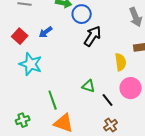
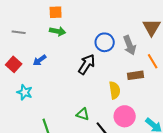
blue circle: (82, 14) -> (105, 42), moved
cyan star: (31, 64) -> (25, 92), size x0.7

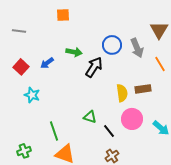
green arrow: (58, 31) -> (74, 52), moved
gray line: (19, 32) -> (19, 31), moved
brown rectangle: (136, 75) -> (143, 89), moved

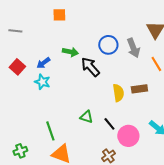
black arrow: (94, 67) -> (90, 67), turned -75
cyan star: (32, 95) -> (42, 82), moved
pink circle: (132, 119) -> (128, 136), moved
black line: (109, 131) -> (109, 124), moved

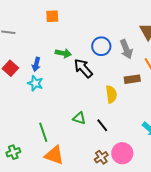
blue arrow: (43, 63) -> (36, 64), turned -40
brown rectangle: (139, 89) -> (132, 79), moved
pink circle: (128, 136) -> (122, 153), moved

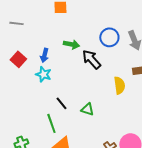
black line: (102, 125) -> (61, 103), moved

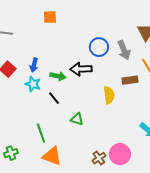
green arrow: (71, 44) -> (58, 76), moved
black arrow: (91, 59) -> (81, 69), turned -50
black line: (61, 103) -> (54, 98), moved

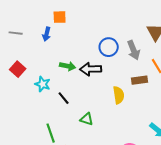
blue arrow: (34, 65) -> (47, 34), moved
green arrow: (58, 76) -> (68, 66), moved

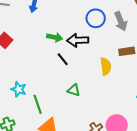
cyan star: (43, 84) -> (19, 89), moved
black line: (64, 98) -> (63, 59), moved

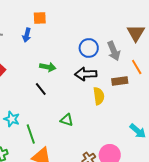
black arrow: (78, 40) -> (86, 74), moved
black line: (63, 59) -> (41, 89), moved

